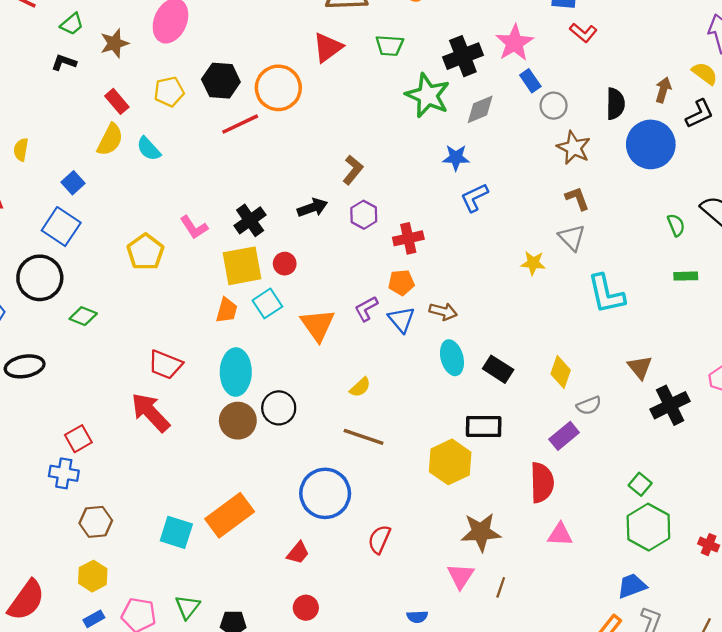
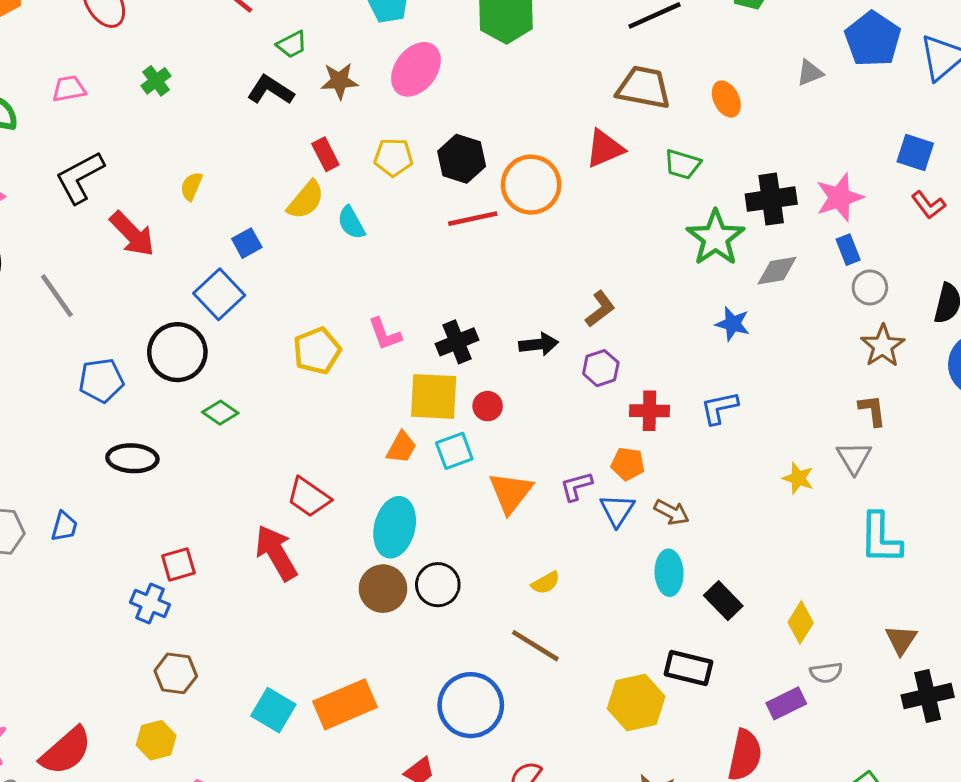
black L-shape: (64, 62) -> (271, 90), size x1.4
blue L-shape: (474, 198) -> (719, 408), moved

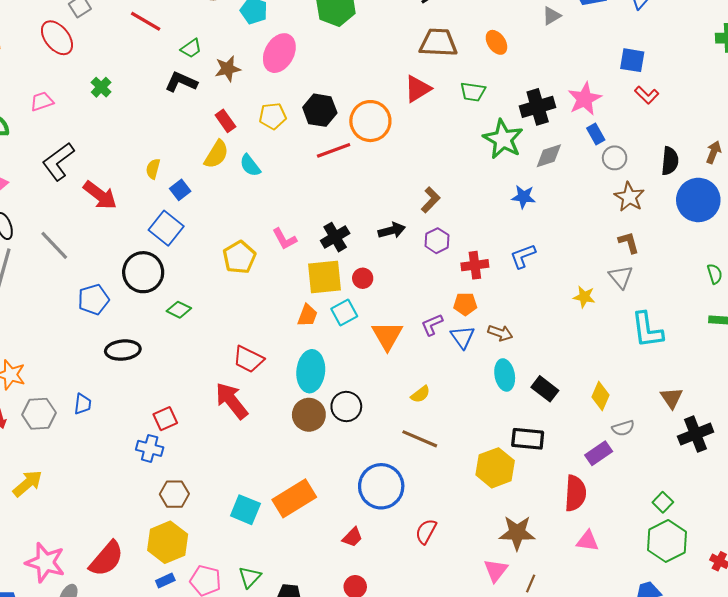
yellow semicircle: (191, 186) -> (153, 169), moved
yellow hexagon: (156, 740) -> (168, 542), size x1.5

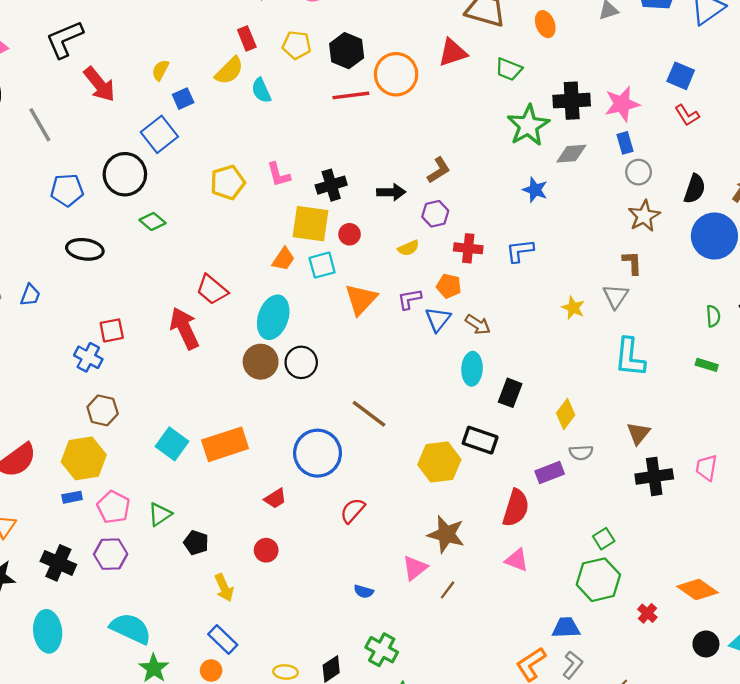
black rectangle: (545, 389) -> (510, 393), turned 60
yellow semicircle: (420, 394) -> (408, 248), moved

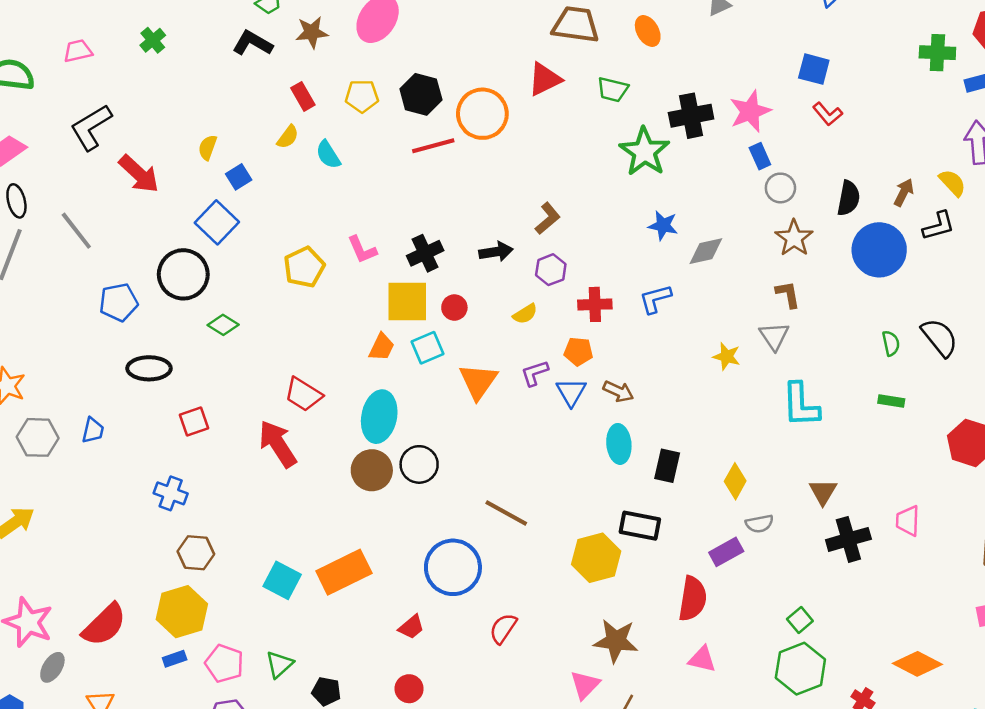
yellow semicircle: (229, 71) -> (288, 137), size x0.7
gray diamond: (571, 154) -> (706, 251), moved
red square: (112, 330) -> (194, 422), moved

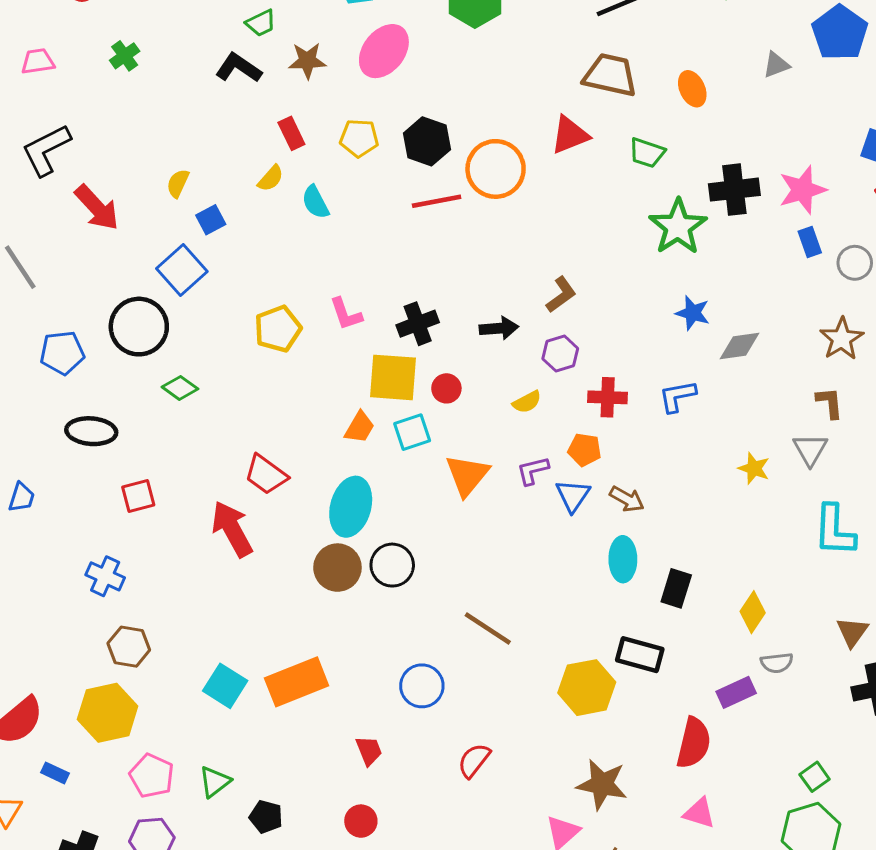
gray circle: (780, 188) -> (855, 263), moved
blue circle: (453, 567) -> (422, 686), size x0.7
red trapezoid: (411, 627) -> (369, 751), turned -76
blue rectangle: (175, 659) -> (55, 773), moved, turned 40

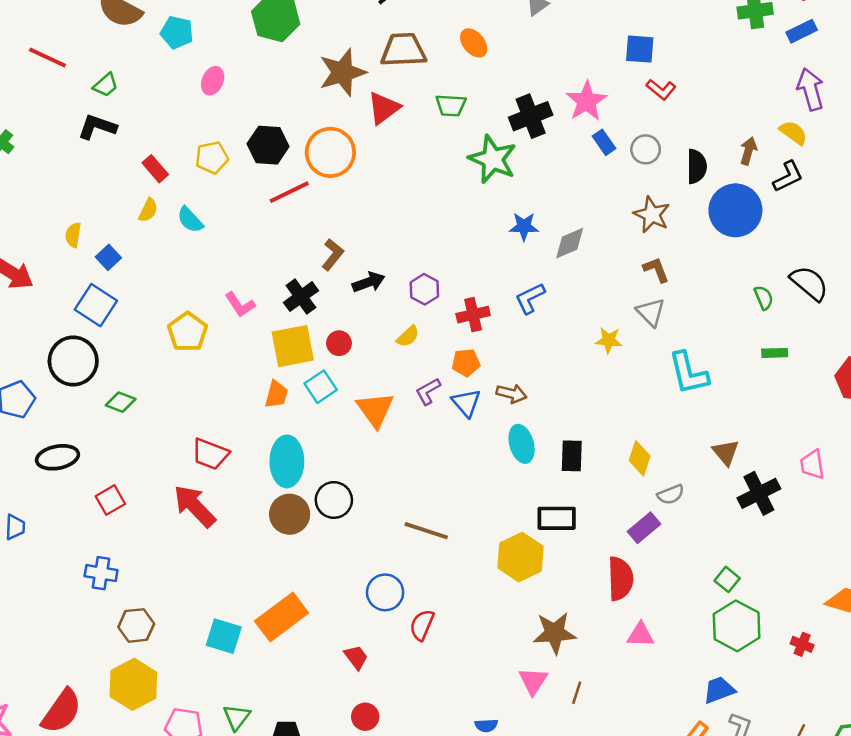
pink ellipse: (384, 51) -> (213, 81), size x0.6
brown star: (307, 61) -> (342, 72), moved, size x1.5
brown L-shape: (561, 295) -> (333, 255), moved
red semicircle: (474, 760) -> (422, 625), moved

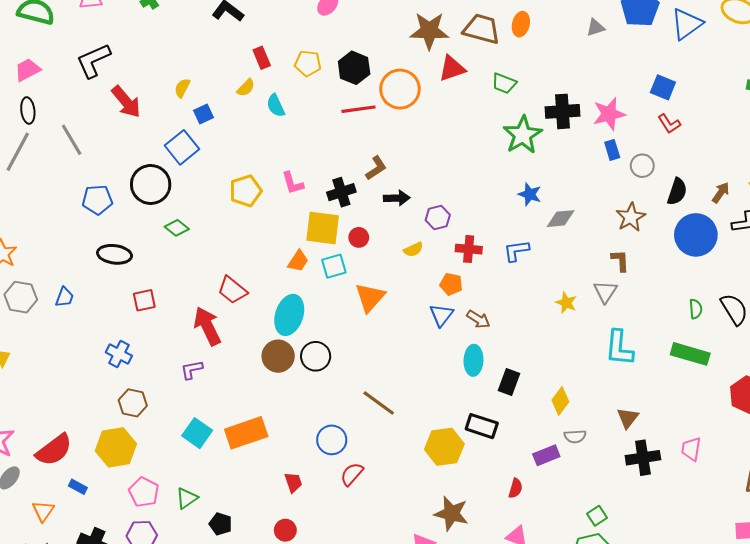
orange ellipse: (474, 43) -> (521, 24), moved, turned 35
green rectangle: (775, 353) -> (690, 354), size x1.8
purple L-shape: (428, 391) -> (192, 370), moved
red semicircle: (620, 579) -> (515, 488), size x0.6

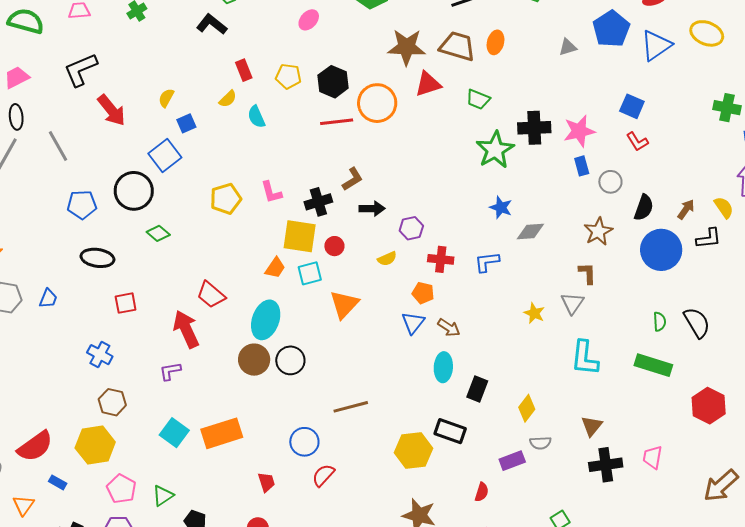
brown line: (379, 403) -> (351, 407), turned -52

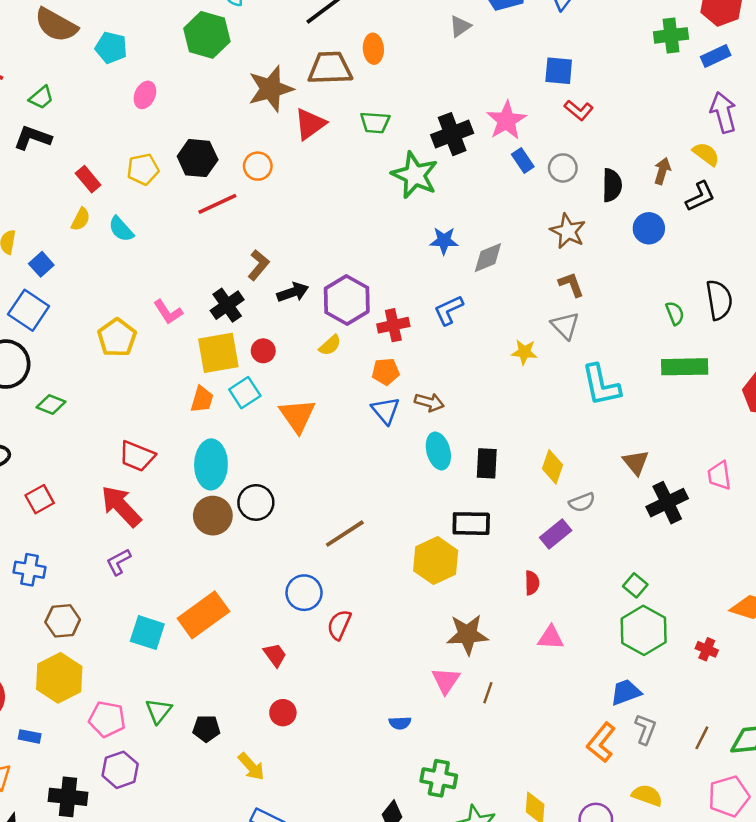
orange circle: (377, 103) -> (258, 166), size x0.6
purple hexagon: (411, 228) -> (347, 300), size x1.6
blue circle: (661, 250) -> (649, 228), size x0.6
black semicircle: (697, 323) -> (719, 300), turned 40

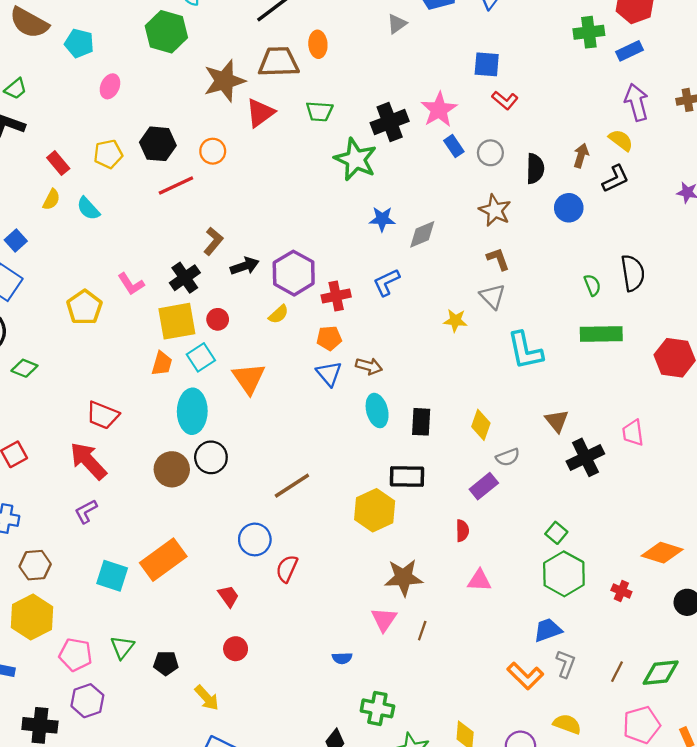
cyan ellipse: (211, 464) -> (192, 411), moved
orange L-shape: (601, 742) -> (525, 676), turned -84

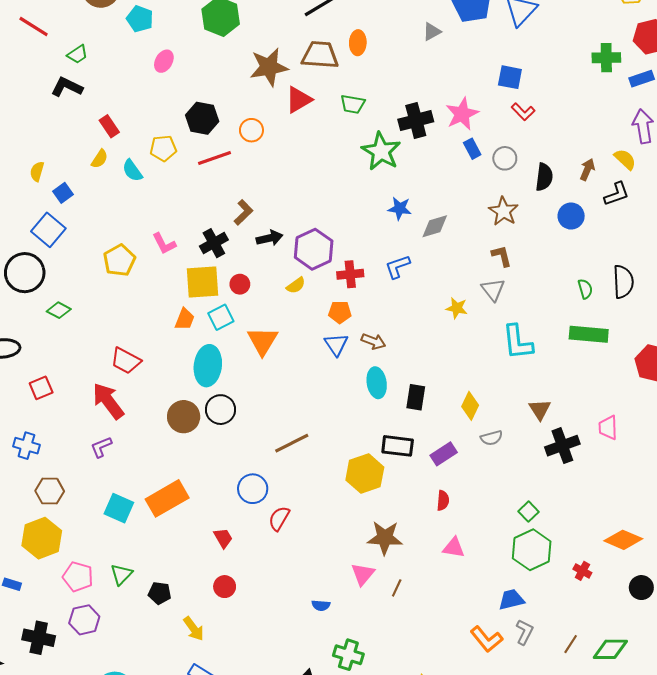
yellow pentagon: (108, 154) -> (163, 148), moved
purple rectangle: (484, 486) -> (444, 454), moved

